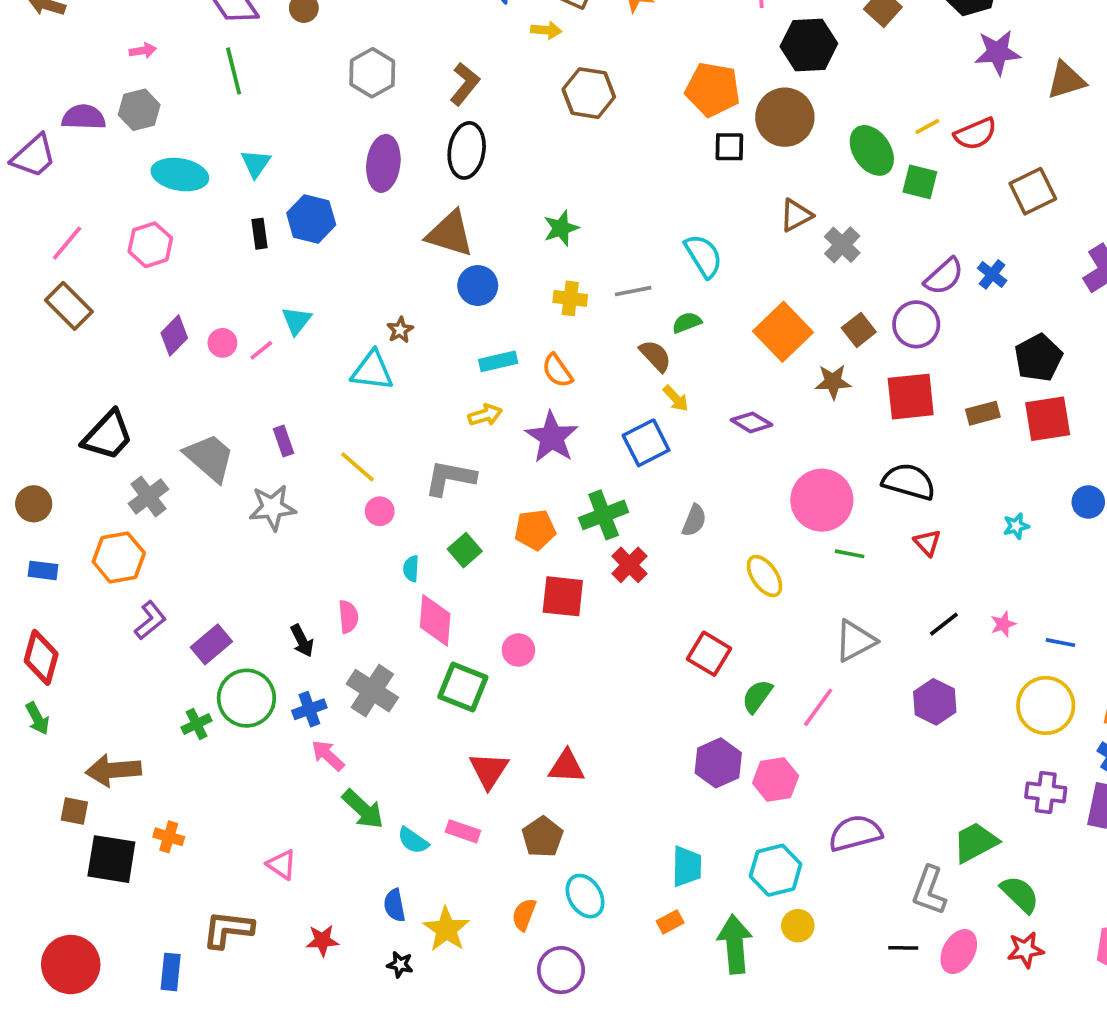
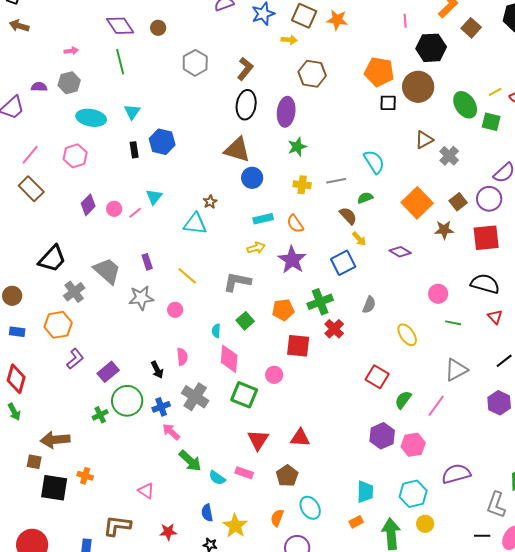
purple semicircle: (84, 117) -> (39, 87), size x0.7
purple ellipse: (383, 163) -> (286, 112), moved
pink circle: (822, 500) -> (438, 294), size x0.6
pink circle: (380, 511) -> (175, 310), moved

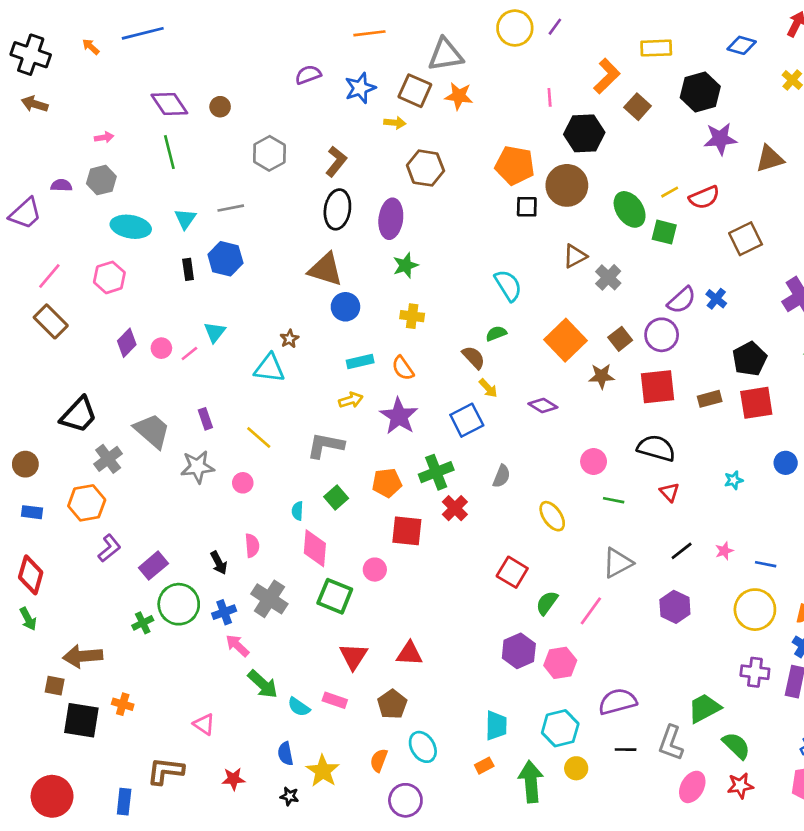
gray line: (336, 181) -> (231, 208), moved
black line: (482, 536) -> (626, 750), moved

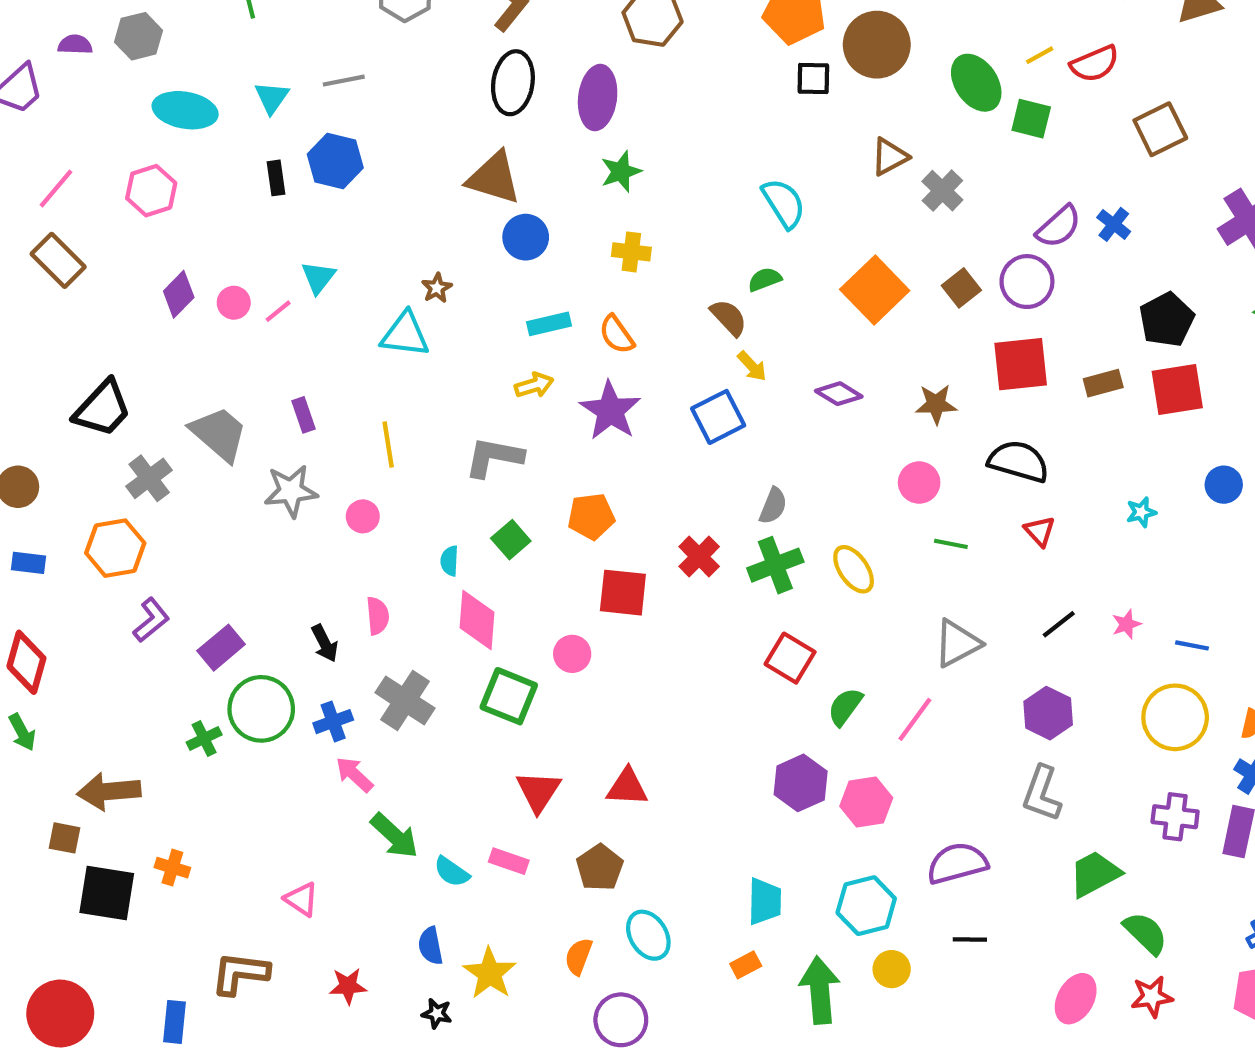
brown star: (602, 376) -> (936, 404), moved
yellow line: (259, 437) -> (388, 444), turned 40
green cross: (436, 472) -> (775, 565), moved
gray L-shape: (671, 743) -> (1042, 793), moved

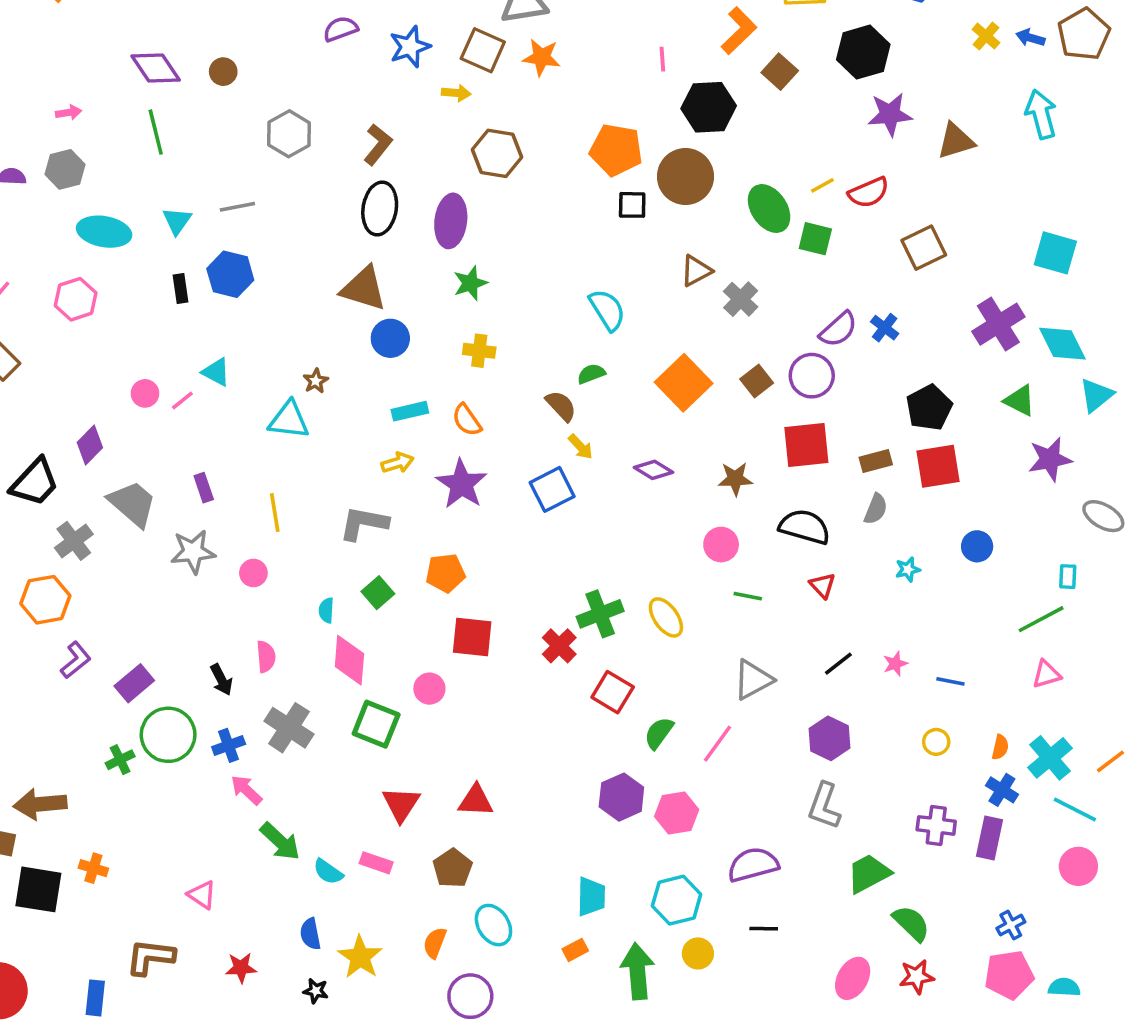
cyan triangle: (318, 277) -> (216, 372), turned -40
purple diamond: (179, 294) -> (90, 445), moved
gray semicircle: (773, 506) -> (876, 509), moved
red cross: (699, 557) -> (559, 646), moved
yellow circle: (1175, 717) -> (936, 742), size x0.5

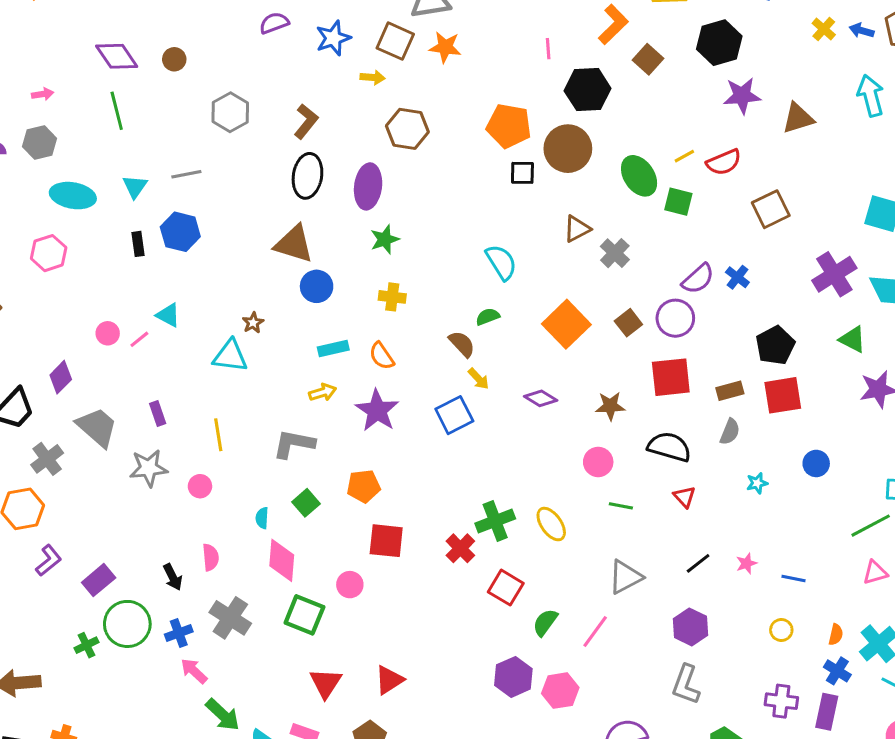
red triangle: (476, 801) -> (389, 680), turned -36

